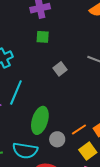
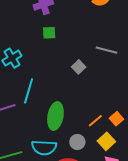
gray square: (60, 69) -> (79, 67), moved
gray circle: (57, 139) -> (77, 142), moved

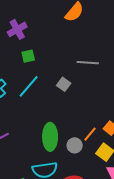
cyan line: (29, 91) -> (29, 86), moved, turned 35
gray circle: (77, 142) -> (75, 145), moved

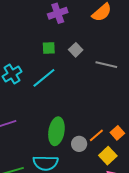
purple cross: (17, 29) -> (58, 13), moved
gray square: (64, 84) -> (76, 50), moved

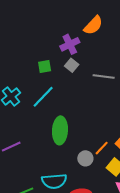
purple cross: (58, 13) -> (70, 44), moved
green ellipse: (56, 131) -> (60, 130), moved

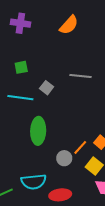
purple cross: (70, 44) -> (20, 23), moved, turned 36
gray square: (72, 65) -> (47, 88), moved
cyan line: (43, 97) -> (20, 98), turned 55

